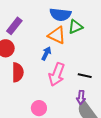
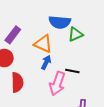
orange triangle: (57, 35) -> (43, 44), moved
black line: (85, 76) -> (72, 71), moved

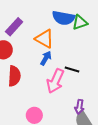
green triangle: (75, 34) -> (80, 22), moved

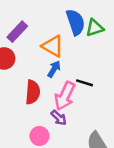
blue semicircle: (63, 18) -> (75, 22), turned -120
red semicircle: (14, 76) -> (33, 92), moved
purple arrow: (79, 107) -> (59, 118), moved, turned -56

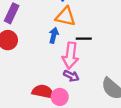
orange triangle: (53, 46) -> (66, 16), moved
red semicircle: (33, 92) -> (43, 92), moved, turned -65

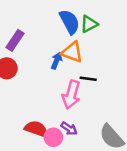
blue arrow: (54, 35) -> (56, 61), moved
purple arrow: (71, 76) -> (69, 129), moved

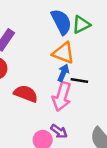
blue arrow: (56, 61) -> (63, 73), moved
red semicircle: (36, 129) -> (26, 94), moved

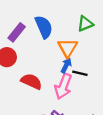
blue semicircle: (61, 22) -> (44, 27), moved
orange triangle: (63, 53) -> (68, 48), turned 35

